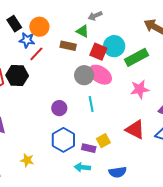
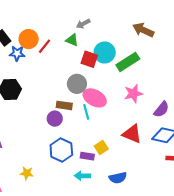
brown rectangle: (68, 46) -> (64, 105), moved
red line: (36, 54) -> (44, 46), moved
pink ellipse: (100, 75) -> (95, 98), moved

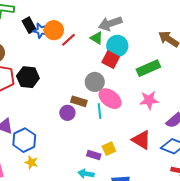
gray arrow: (83, 24) -> (110, 24), size x1.6
cyan circle: (105, 52) -> (117, 46), moved
blue star: (17, 53) -> (41, 31), moved
blue hexagon: (61, 150) -> (24, 140), moved

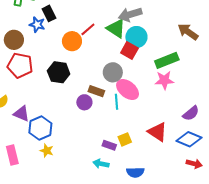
orange circle: (54, 30) -> (72, 41), moved
blue star: (41, 31) -> (37, 25), moved
green triangle: (97, 38) -> (116, 28), size x1.5
black hexagon: (28, 77) -> (59, 72), moved
pink star: (149, 100) -> (164, 80), moved

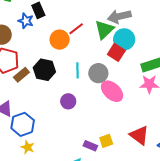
green triangle: (116, 28) -> (104, 30), turned 40
brown rectangle: (96, 91) -> (21, 75), moved, turned -63
cyan line: (117, 102) -> (78, 70), moved

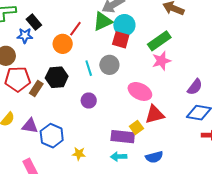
green triangle: (104, 30) -> (103, 21), turned 35
pink ellipse: (112, 91) -> (140, 91), moved
red triangle: (139, 135) -> (155, 114), moved, turned -35
purple rectangle: (90, 146) -> (123, 137), size x1.6
yellow star: (28, 147) -> (79, 154), moved

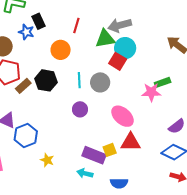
red line: (75, 29) -> (76, 25), moved, turned -35
green rectangle: (159, 41) -> (163, 82), moved, size x0.7
purple circle: (89, 100) -> (80, 109), moved

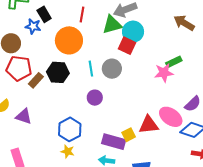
orange circle: (61, 50) -> (69, 40), size x1.4
pink ellipse: (123, 116) -> (171, 117), moved
blue hexagon: (26, 136) -> (70, 129), moved

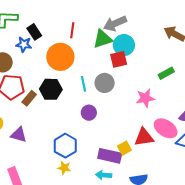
red square: (127, 46) -> (119, 59), turned -36
pink star: (164, 73) -> (145, 98), moved

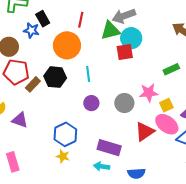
gray circle: (105, 83) -> (124, 103), moved
red triangle: (144, 137) -> (145, 132), turned -30
yellow square: (124, 148) -> (166, 105), moved

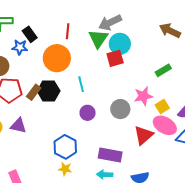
green triangle: (110, 31) -> (98, 39), turned -35
brown rectangle: (33, 84) -> (34, 92), moved
purple triangle: (20, 120) -> (18, 126), moved

